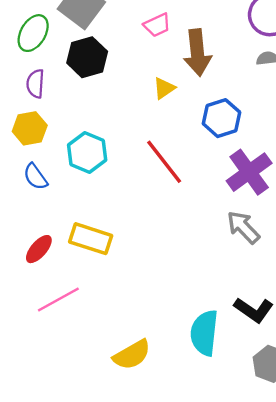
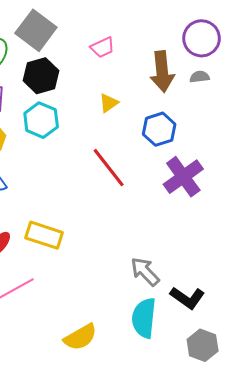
brown arrow: (197, 53) -> (162, 72), moved
cyan hexagon: (87, 153) -> (41, 120), moved
gray arrow: (243, 227) -> (145, 272), moved

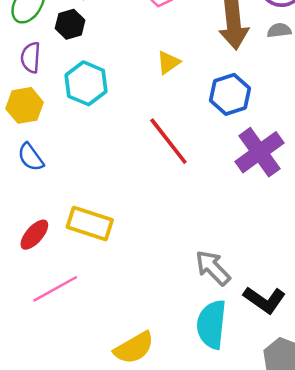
black hexagon: (41, 76) -> (70, 24), moved, size x0.7

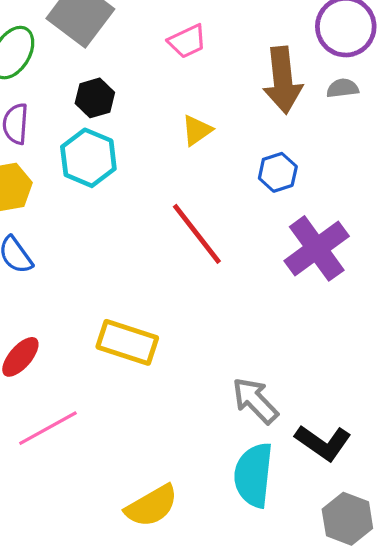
black hexagon: (70, 24) -> (95, 98), moved
blue hexagon: (230, 94) -> (278, 172), size x0.7
yellow rectangle: (90, 224) -> (127, 342), moved

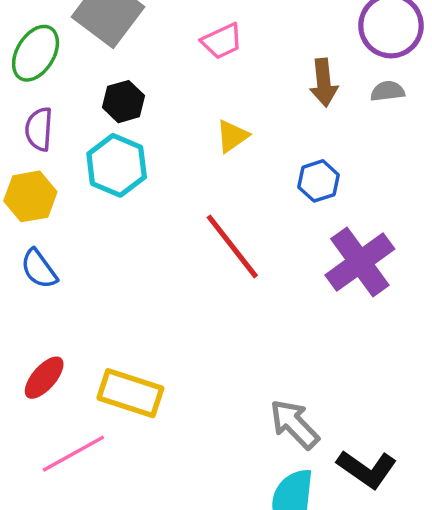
brown arrow: (283, 80) -> (324, 83), size x0.7
yellow rectangle: (127, 342) -> (130, 393), moved

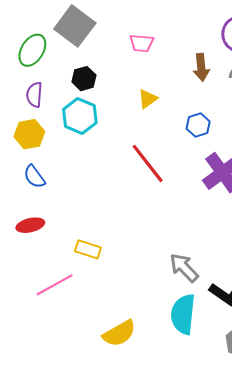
pink trapezoid: (222, 41) -> (142, 43), turned 30
red ellipse: (44, 378) -> (30, 225), moved, turned 36
yellow rectangle: (130, 393) -> (88, 249), size x0.7

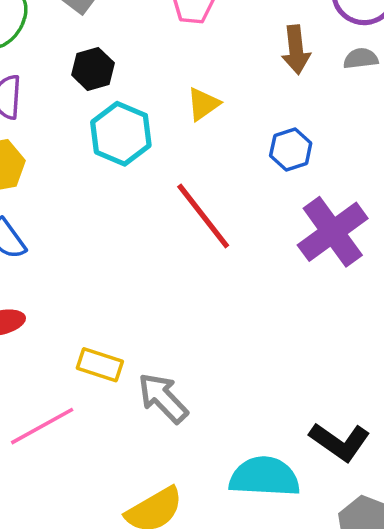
cyan hexagon: (80, 116) -> (121, 134), moved
gray arrow: (184, 268) -> (163, 398), moved
cyan semicircle: (183, 314) -> (264, 477), turned 87

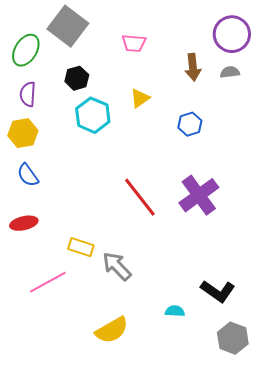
red line: (203, 216) -> (140, 197), moved
purple cross: (333, 232) -> (199, 195), moved
cyan semicircle: (264, 477) -> (175, 311), size x0.5

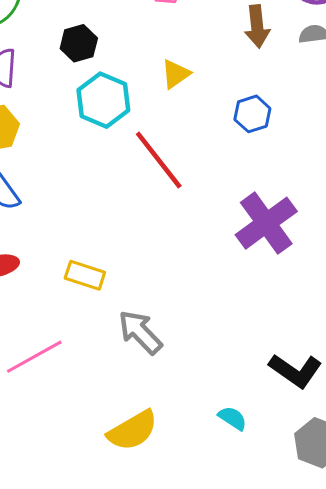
red line: (140, 197) -> (159, 160), moved
yellow rectangle: (81, 247) -> (85, 275), moved
cyan semicircle: (175, 311) -> (232, 418), moved, turned 30

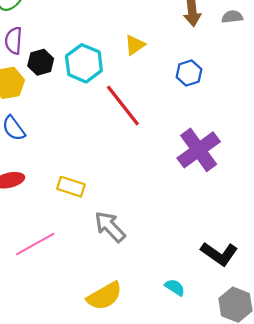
black hexagon: (79, 43) -> (41, 62), moved

